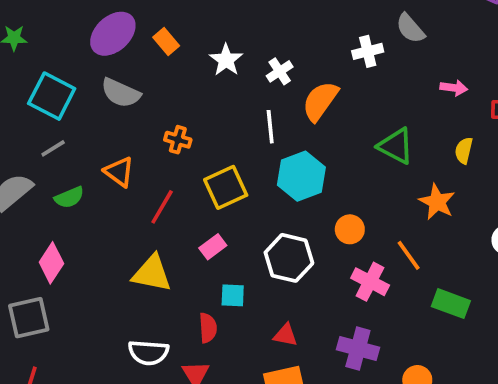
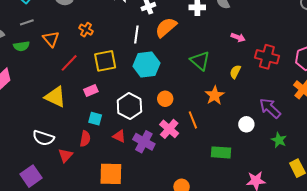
gray line: (53, 148) -> (27, 22), moved
green rectangle: (451, 304) -> (221, 152), moved, turned -30
red semicircle: (208, 328) -> (85, 139), moved
red triangle: (285, 335) -> (119, 136), moved
purple cross: (358, 348) -> (144, 142), moved

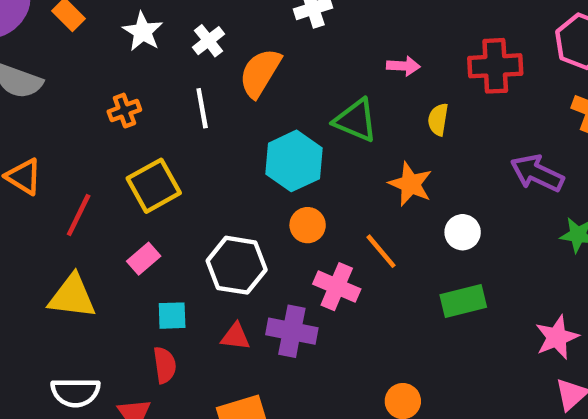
orange cross: (86, 30) -> (124, 111), moved, turned -32
pink arrow: (238, 37) -> (403, 66), moved
cyan hexagon: (146, 65) -> (294, 161), moved
white circle: (246, 124) -> (463, 232), moved

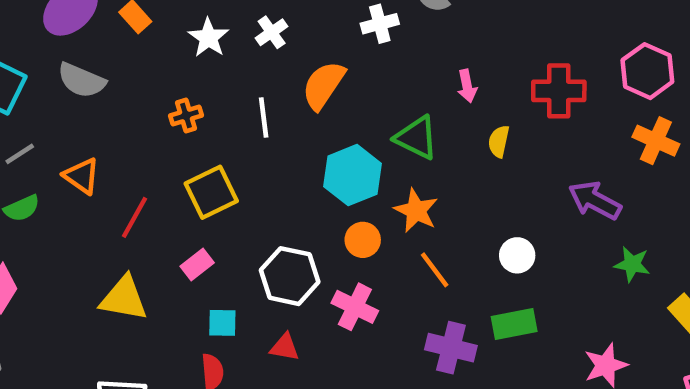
white cross: (208, 41) -> (272, 32), moved
pink arrow: (403, 66) -> (467, 86), turned 72
orange star: (410, 184) -> (416, 211), moved
pink cross: (337, 287) -> (355, 307), moved
purple cross: (292, 331) -> (451, 348), moved

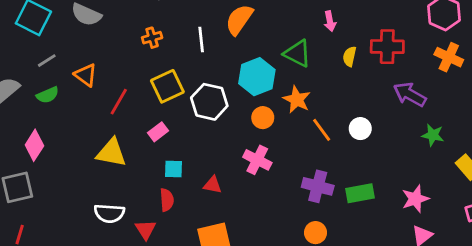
red cross: (559, 91) -> (387, 47), moved
orange line: (435, 270) -> (322, 130), moved
white hexagon: (290, 276) -> (209, 102), moved
green rectangle: (514, 324) -> (360, 193), moved

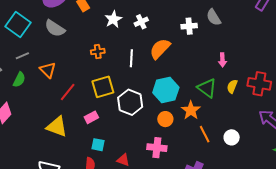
green triangle: (297, 53) -> (207, 88), moved
green semicircle: (48, 95) -> (19, 80), turned -49
pink cross: (257, 160) -> (157, 148), turned -30

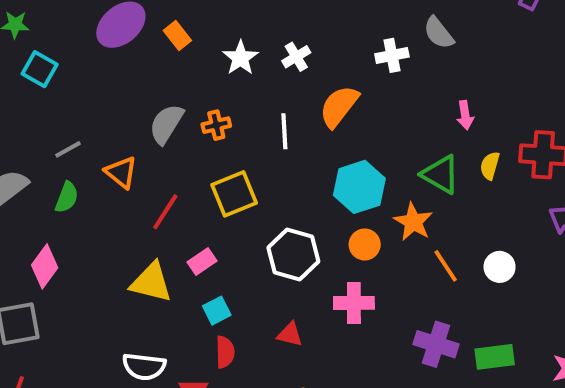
cyan square: (18, 24) -> (40, 69), moved, size x0.7
gray semicircle: (55, 28) -> (166, 124), moved, turned 95
white hexagon: (130, 102) -> (293, 254), moved
pink rectangle: (91, 117) -> (202, 262), moved
cyan square: (98, 145) -> (217, 311), moved, turned -32

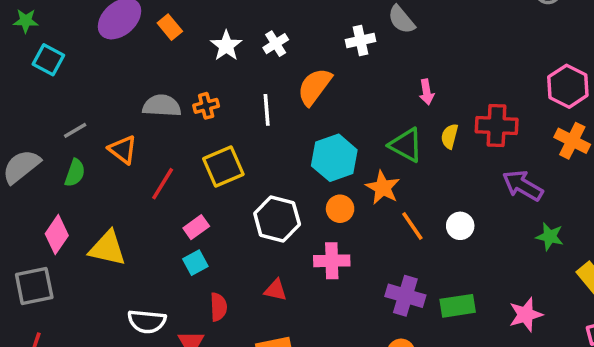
gray semicircle: (166, 124) -> (162, 106), turned 63
yellow triangle: (151, 282) -> (107, 248), moved
cyan square: (217, 311) -> (195, 263), moved

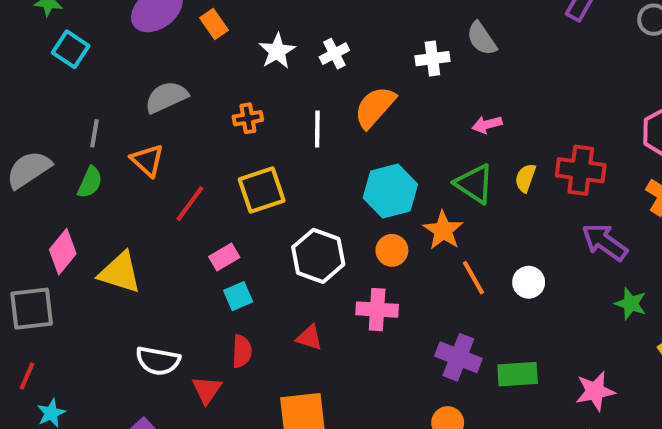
pink arrow: (427, 92) -> (487, 124), moved, turned 80
gray semicircle: (162, 106) -> (166, 97), moved, turned -33
gray line: (75, 130) -> (94, 133), turned -55
cyan square: (195, 263) -> (238, 296), moved

